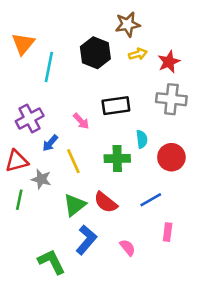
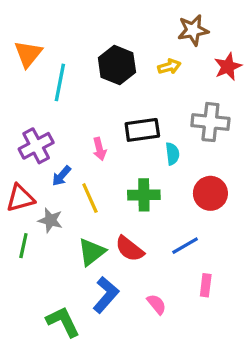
brown star: (128, 24) -> (193, 30), moved
red star: (169, 62) -> (228, 67), moved
pink arrow: (81, 121) -> (99, 149), turned 30
cyan semicircle: (142, 139) -> (172, 154), moved

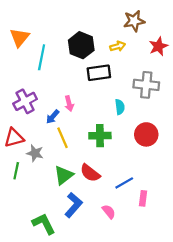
black rectangle: (142, 130) -> (99, 73), moved
blue arrow: (61, 176) -> (53, 117), moved
blue line: (185, 246) -> (124, 183), moved

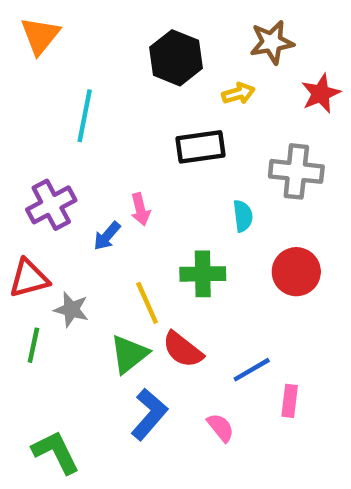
orange triangle: (20, 37) -> (40, 36), moved
black hexagon: (81, 45) -> (176, 58), moved
yellow line: (62, 138) -> (147, 303), moved
green L-shape: (44, 224) -> (56, 452), moved

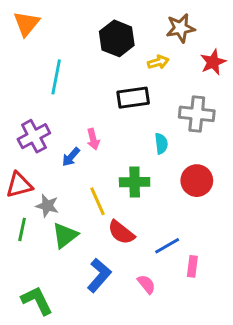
green triangle: (129, 354) -> (65, 235), moved

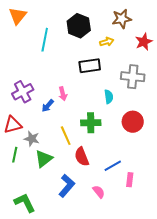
cyan line: (56, 77) -> (45, 40), moved
red semicircle: (121, 232) -> (82, 157), turned 30

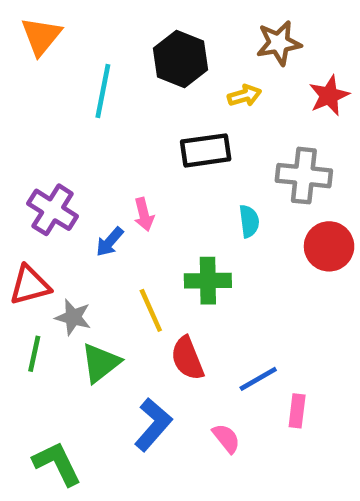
purple cross: (23, 92) -> (53, 210), turned -30
red circle: (133, 122) -> (329, 246), moved

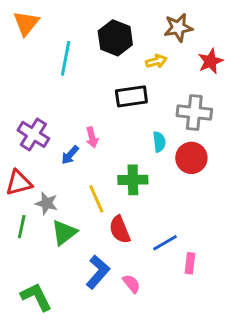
red circle: (329, 246) -> (191, 158), moved
pink semicircle: (226, 438) -> (131, 284), moved

